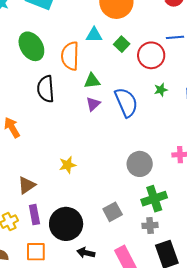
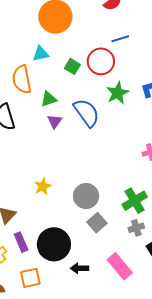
green square: (122, 44) -> (72, 66), moved
green star: (161, 90) -> (118, 93), size x1.6
gray circle: (140, 164) -> (86, 196), moved

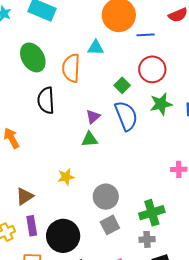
blue line: (120, 39) -> (146, 35), moved
green square: (72, 66) -> (122, 85), moved
green triangle: (49, 99) -> (90, 139), moved

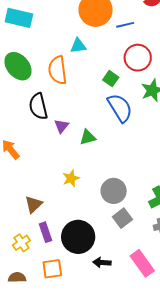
purple triangle: (93, 117) -> (61, 126), moved

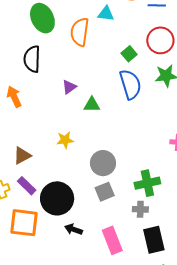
black semicircle: (38, 106) -> (32, 59), moved
purple rectangle: (45, 232) -> (27, 186), turned -42
orange square: (52, 269) -> (24, 223), size x1.4

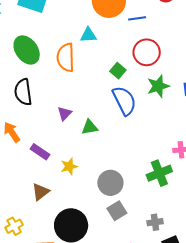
brown triangle: (22, 156) -> (41, 192), moved
green cross: (147, 183) -> (159, 173), moved
purple rectangle: (27, 186) -> (40, 152), moved

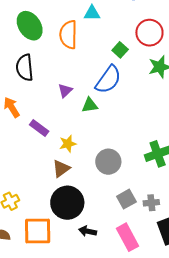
blue semicircle: (124, 101) -> (108, 80), moved, turned 60
brown triangle: (41, 192) -> (61, 168), moved
gray square: (117, 211) -> (126, 199), moved

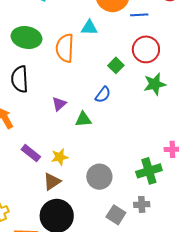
green ellipse: (30, 26) -> (26, 37), turned -48
blue semicircle: (108, 80) -> (103, 95), size x0.6
purple rectangle: (39, 128) -> (31, 153), moved
gray square: (126, 199) -> (116, 215), turned -30
gray cross: (151, 203) -> (142, 204), moved

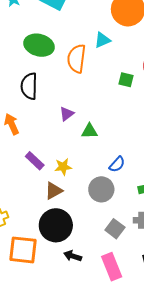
cyan triangle: (89, 28) -> (102, 40), turned -30
green square: (116, 65) -> (126, 80), turned -35
blue semicircle: (103, 95) -> (117, 164), moved

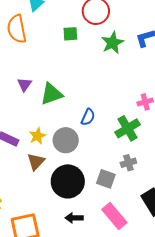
green triangle: (89, 131) -> (51, 94), size x1.4
gray circle: (101, 189) -> (66, 140), moved
black circle: (56, 225) -> (68, 181), moved

